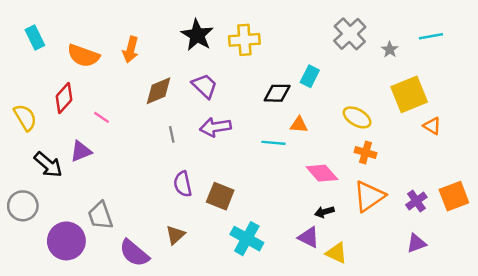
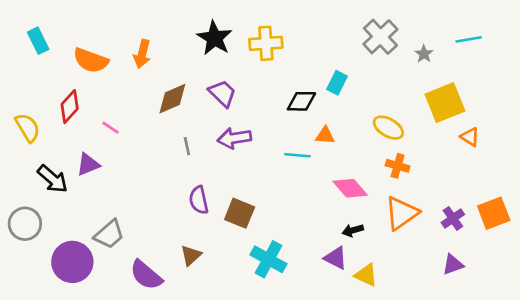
gray trapezoid: (100, 216) -> (109, 234), turned -112

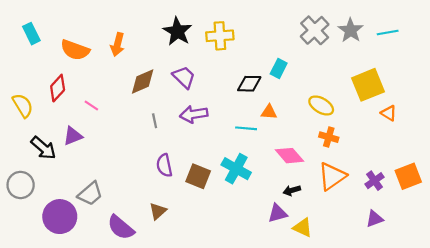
gray star: (424, 54) -> (351, 30), moved, size x1.6
purple triangle: (336, 258) -> (278, 213), turned -42
cyan cross: (269, 259) -> (236, 169), moved

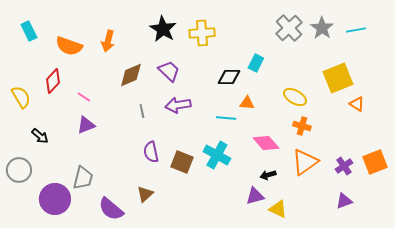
purple triangle: (73, 136) -> (86, 125), moved
black arrow: (43, 148) -> (40, 136), size x0.7
gray trapezoid: (90, 194) -> (83, 178), turned -35

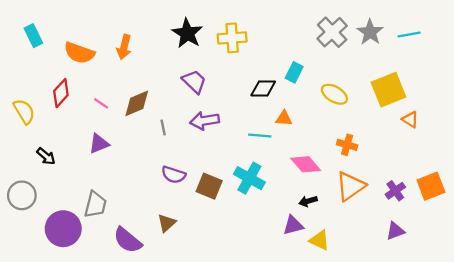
brown diamond: (131, 75) -> (137, 103), moved
pink line: (84, 97) -> (101, 103), moved
yellow ellipse: (295, 97) -> (334, 94), moved
purple semicircle: (151, 152) -> (174, 175), turned -60

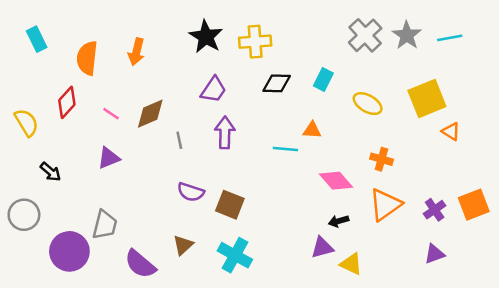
orange semicircle: (79, 53) -> (87, 58), turned 76
purple trapezoid: (194, 82) -> (213, 90), turned 80
black diamond: (263, 88) -> (277, 83), moved
purple arrow: (205, 121) -> (225, 133), turned 100
cyan cross: (249, 178) -> (235, 255), moved

